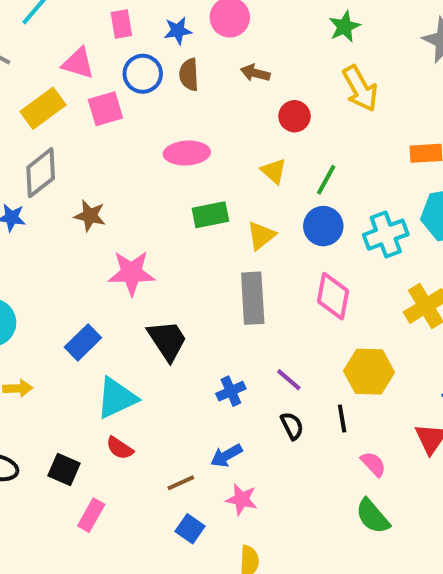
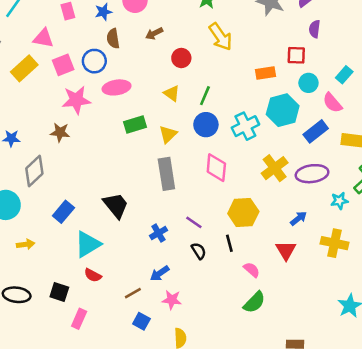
brown arrow: (255, 73) -> (154, 33), turned -36
blue circle: (143, 74) -> (94, 61), moved
gray diamond: (41, 173) -> (34, 171), moved
pink star: (132, 273) -> (76, 100), moved
green semicircle: (373, 516) -> (254, 302), turned -90

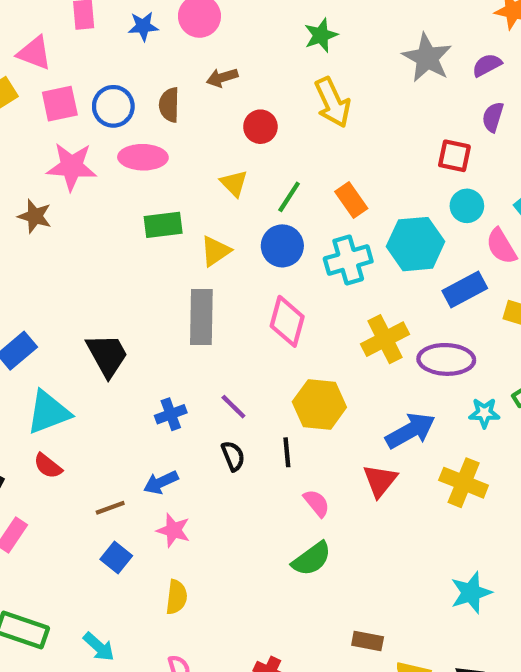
brown semicircle: (113, 39) -> (169, 105), moved
orange rectangle: (265, 73) -> (351, 200), moved, turned 54
blue arrow: (299, 218) -> (410, 431), size x1.6

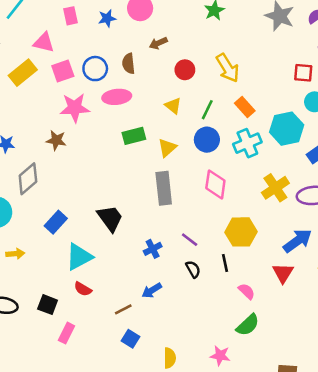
yellow arrow: (333, 102) -> (228, 68), moved
pink star: (173, 530) -> (220, 356), moved

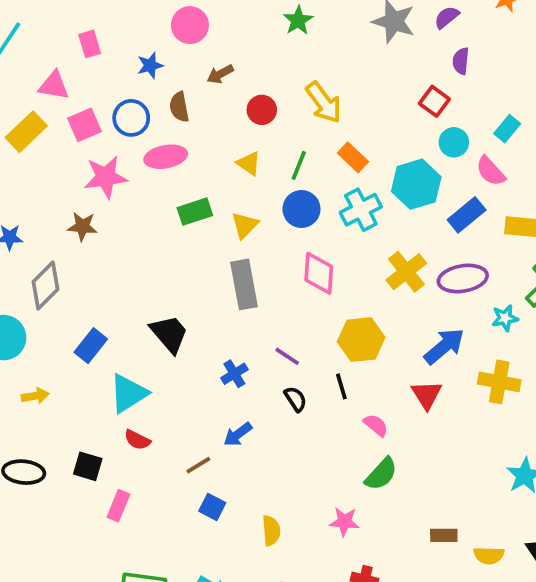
blue star: (107, 18) -> (150, 65), moved
red square: (303, 73) -> (434, 101), turned 36

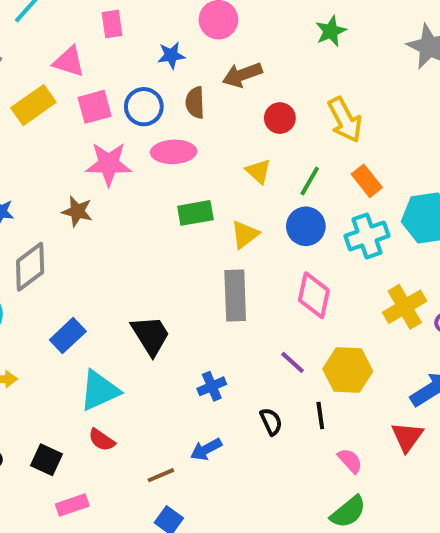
brown arrow: (220, 74) -> (242, 75), size x1.4
purple line: (287, 356) -> (293, 362), moved
pink rectangle: (118, 506) -> (72, 505), turned 40

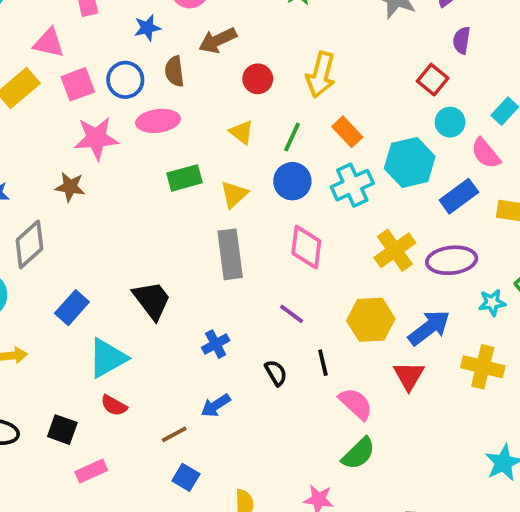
yellow arrow: (345, 120) -> (321, 75), turned 48
yellow hexagon: (348, 370) -> (371, 320), moved
pink semicircle: (350, 461) -> (356, 404), size x1.4

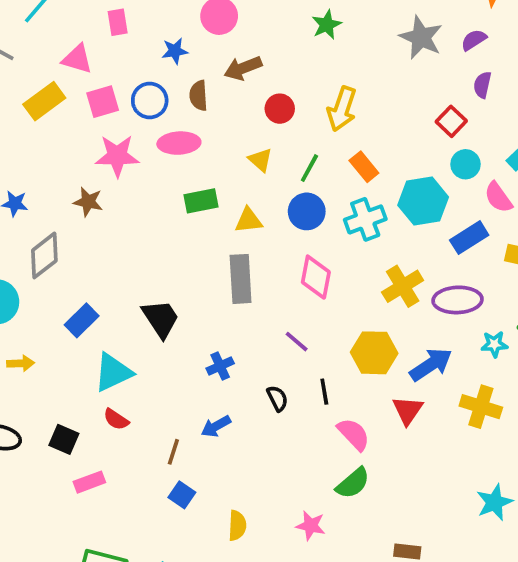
yellow triangle: (234, 194) -> (249, 220), turned 32
brown line: (174, 434) -> (173, 452), turned -48

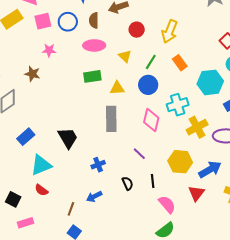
pink ellipse: (179, 143) -> (94, 45), moved
pink star: (117, 156) -> (49, 50), size x0.6
cyan cross: (365, 219) -> (178, 105), moved

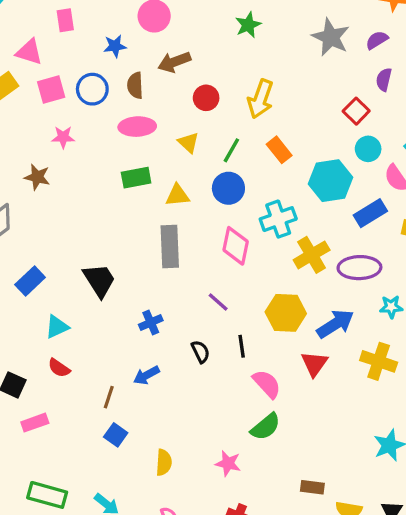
cyan triangle: (41, 165) -> (57, 327), size x0.7

